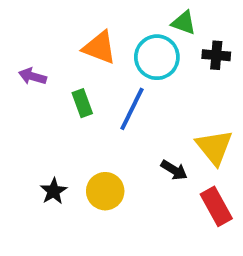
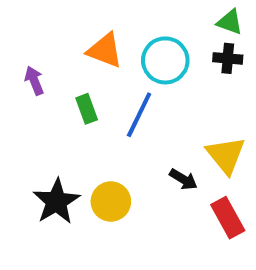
green triangle: (184, 23) -> (230, 22), moved
purple arrow: (32, 76) -> (34, 81), turned 52
black star: (54, 191) -> (56, 202), size x1.6

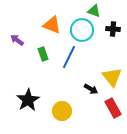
green triangle: (230, 22) -> (94, 11), moved
purple arrow: (34, 81) -> (17, 40), turned -32
yellow circle: (111, 202) -> (62, 111), moved

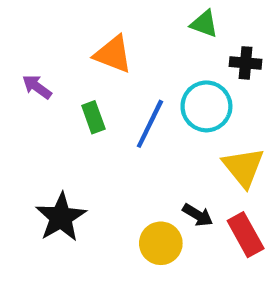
cyan circle: (82, 30) -> (206, 106), moved
black arrow: (91, 89) -> (198, 215), moved
yellow circle: (62, 111) -> (161, 243), moved

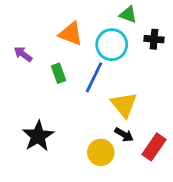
cyan circle: (206, 106) -> (112, 45), moved
yellow triangle: (243, 167) -> (124, 105), moved
red rectangle: (246, 235) -> (154, 147), turned 64

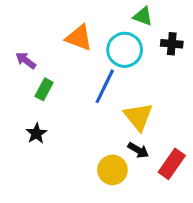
green rectangle: (59, 73) -> (44, 89), moved, turned 48
black star: (38, 136) -> (36, 133), moved, size x0.6

